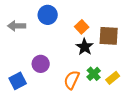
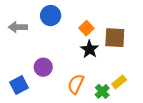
green cross: (94, 74) -> (102, 91), moved

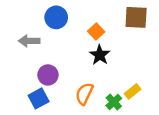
gray arrow: (18, 27) -> (29, 41), moved
brown square: (115, 38) -> (136, 17), moved
blue square: (19, 85) -> (39, 98), moved

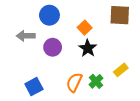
purple circle: (48, 75) -> (53, 47), moved
yellow rectangle: (133, 91) -> (121, 70), moved
green cross: (114, 102) -> (96, 81), moved

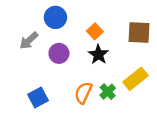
brown square: (120, 15) -> (139, 32), moved
gray arrow: (26, 36) -> (29, 41), turned -42
yellow rectangle: (121, 70) -> (135, 79), size x1.5

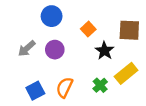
gray arrow: (29, 41) -> (27, 49), moved
black star: (98, 55) -> (104, 51), moved
orange semicircle: (83, 93) -> (65, 87), moved

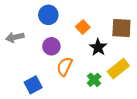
gray arrow: (27, 49) -> (15, 37), moved, turned 30
orange semicircle: (65, 87) -> (65, 67), moved

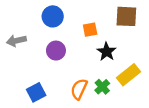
orange square: (83, 27) -> (90, 30), turned 32
brown square: (121, 28) -> (126, 16), moved
orange semicircle: (65, 67) -> (79, 89), moved

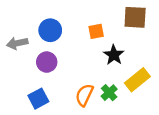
blue circle: (53, 16) -> (50, 30), moved
purple circle: (56, 51) -> (47, 62), moved

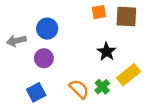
orange square: (96, 31) -> (99, 12), moved
orange semicircle: (84, 95) -> (79, 89), turned 110

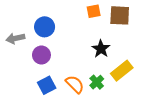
blue square: (36, 92) -> (47, 85), moved

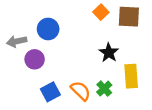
orange square: (94, 11) -> (101, 12), turned -32
purple circle: (41, 55) -> (35, 59), moved
yellow rectangle: (122, 71) -> (131, 76), turned -55

